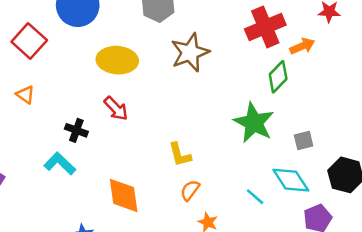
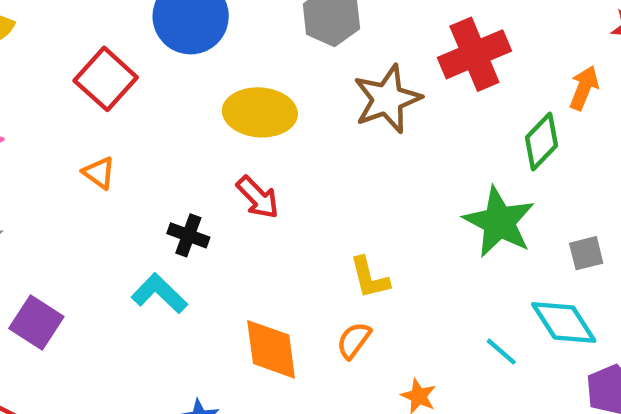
red cross: (265, 27) -> (474, 54), moved
orange arrow: (302, 46) -> (584, 88), turned -45
orange semicircle: (190, 190) -> (354, 340), moved

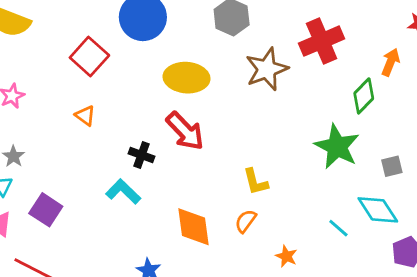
red arrow: (258, 197) -> (185, 131), size x1.4

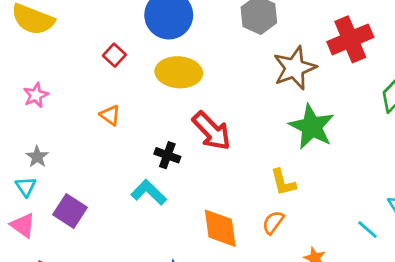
red square: (89, 57) -> (114, 55), size x0.6
yellow ellipse: (186, 78) -> (179, 72), moved
green star: (337, 147) -> (312, 127), moved

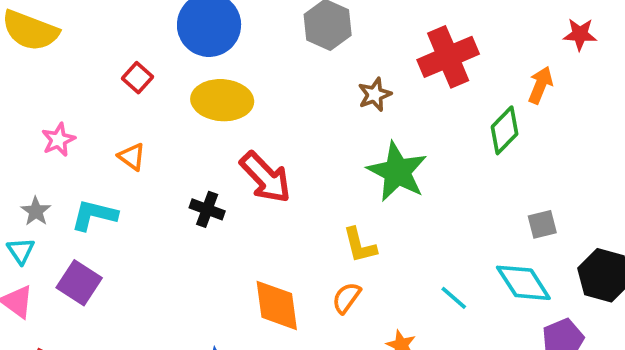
brown star: (295, 68) -> (375, 95), size x0.6
pink star: (36, 95) -> (58, 140), moved
cyan L-shape: (149, 192) -> (94, 215), moved, turned -30
cyan line: (367, 230) -> (454, 298), moved

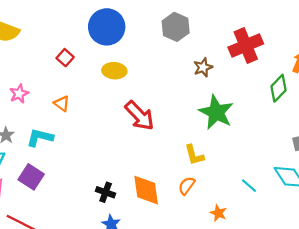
yellow ellipse: (222, 100) -> (114, 71), size x0.7
black cross: (207, 209) -> (106, 192), moved

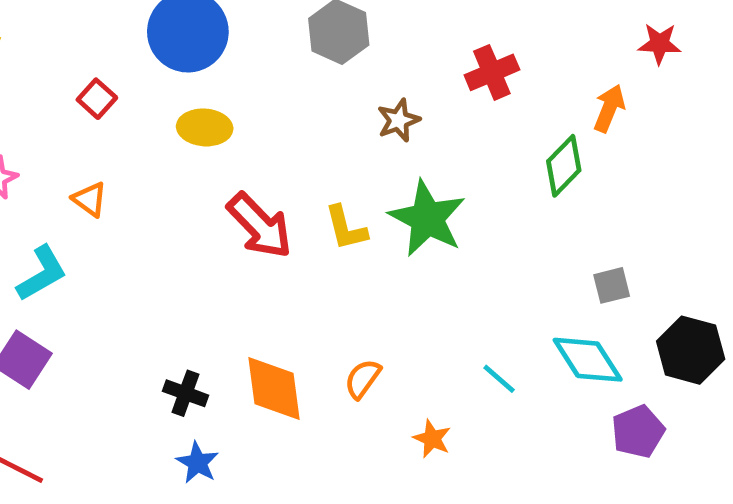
red cross: (246, 46) -> (492, 72), size x0.7
cyan L-shape: (40, 137) -> (42, 273), turned 136
yellow L-shape: (194, 155) -> (346, 228), moved

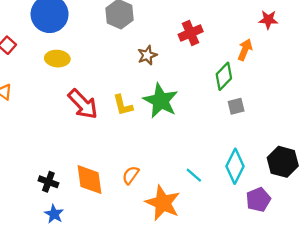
gray square: (612, 285) -> (236, 106), moved
cyan diamond: (588, 360) -> (235, 166), turned 60
orange star: (432, 439) -> (163, 203), size x2.0

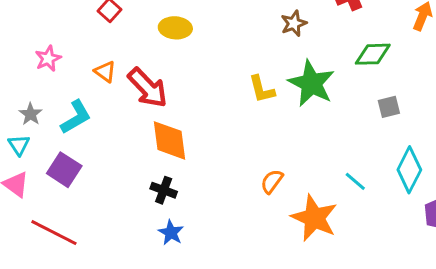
green diamond: (224, 76) -> (373, 54), moved, turned 44
red arrow: (83, 104) -> (148, 88), moved
gray square: (236, 106) -> (389, 107), moved
orange diamond: (90, 180) -> (169, 140), moved

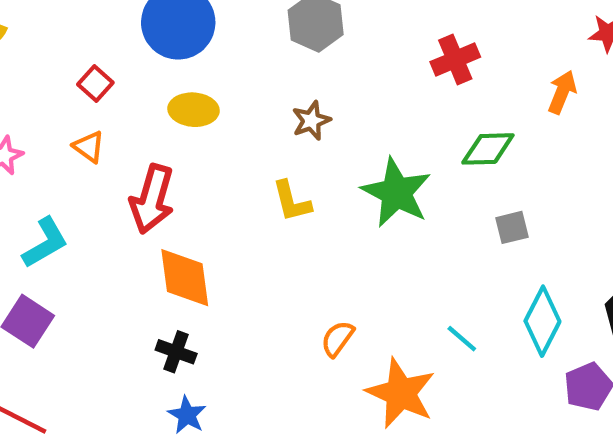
brown star: (294, 23) -> (311, 121), moved
orange triangle: (105, 72) -> (89, 147), moved
red arrow: (148, 88) -> (152, 199), turned 60
yellow L-shape: (262, 89) -> (292, 201), moved

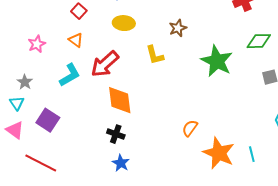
red arrow: (152, 199) -> (105, 64), turned 32
yellow L-shape: (292, 201) -> (155, 55), moved
cyan L-shape: (45, 243) -> (70, 75), moved
cyan line: (462, 339) -> (252, 154), moved, turned 35

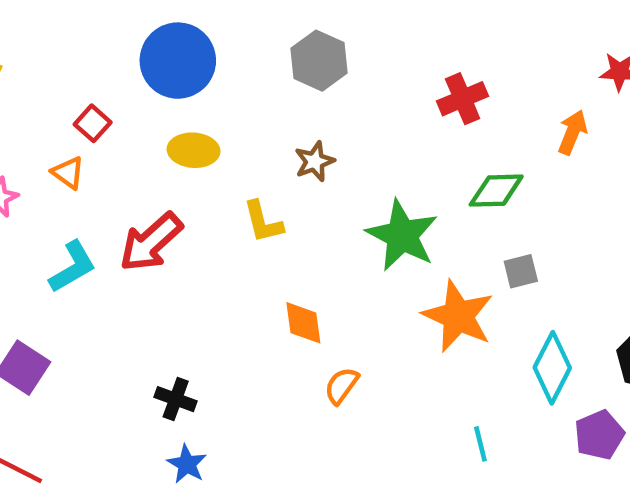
orange triangle: (76, 40) -> (68, 173), moved
orange diamond: (120, 100) -> (303, 323), moved, size x0.7
orange star: (219, 153) -> (458, 316), moved

